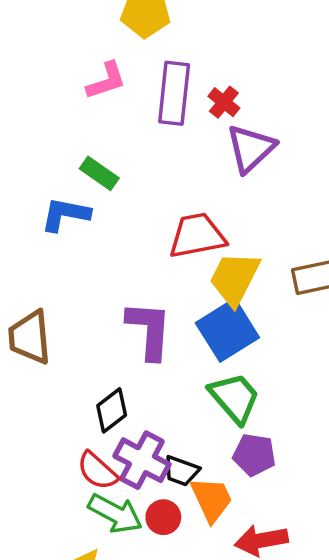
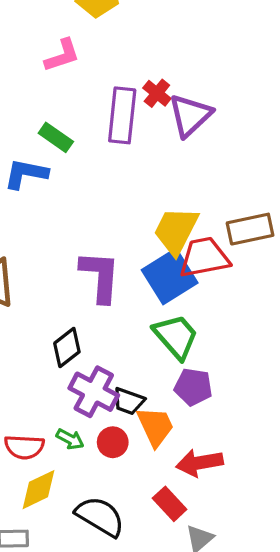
purple rectangle: (174, 93) -> (122, 115), moved
red cross: (224, 102) -> (157, 93), moved
red trapezoid: (197, 236) -> (204, 257), moved
red semicircle: (97, 471) -> (24, 447), moved, turned -39
green arrow: (115, 514) -> (70, 439), size x0.6

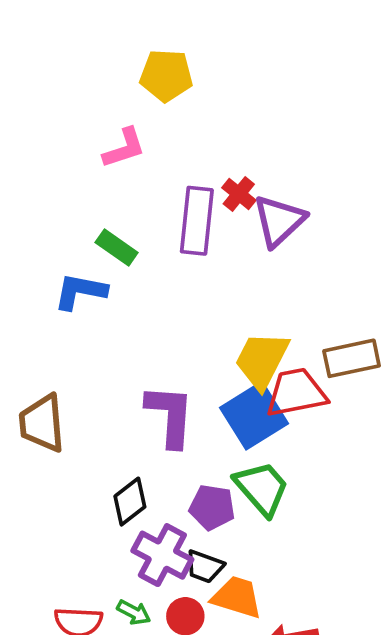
purple pentagon: (193, 387) -> (212, 507), moved
orange trapezoid: (155, 426) -> (237, 597), turned -48

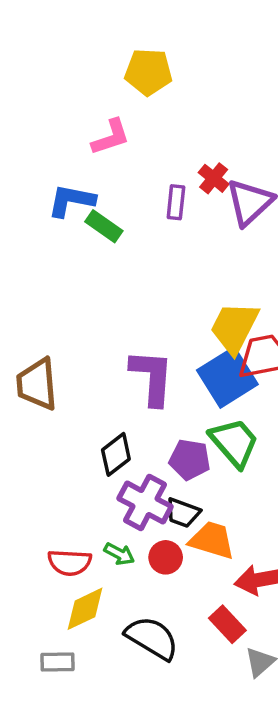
purple rectangle: (197, 221) -> (176, 202), size x0.6
blue L-shape: (80, 291) -> (71, 201), moved

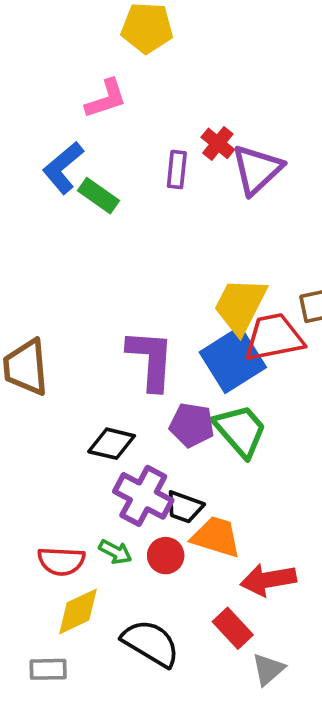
blue L-shape: (71, 201) -> (63, 168), turned -51
black diamond: (116, 454) -> (112, 444), turned 51
purple pentagon: (190, 460) -> (192, 425), moved

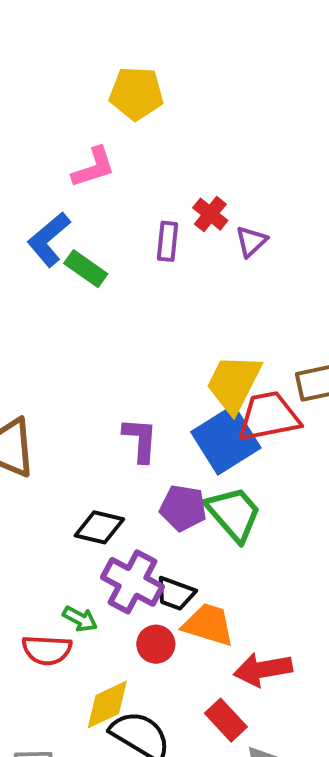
purple triangle: (257, 170) -> (251, 241), size x0.6
purple L-shape: (151, 360) -> (140, 440), size x0.7
green arrow: (115, 552) -> (80, 619), moved
yellow diamond: (78, 611) -> (107, 704), moved

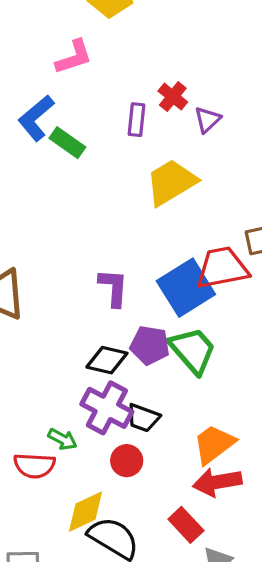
yellow trapezoid: (234, 383) -> (171, 182), moved, turned 32
black diamond: (99, 527) -> (107, 360), moved
orange trapezoid: (208, 625) -> (214, 444), moved, turned -54

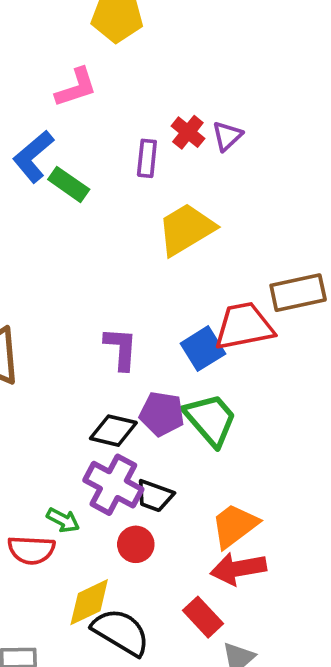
purple triangle: (207, 120) -> (227, 136), moved
blue square: (186, 288) -> (203, 349), size x0.7

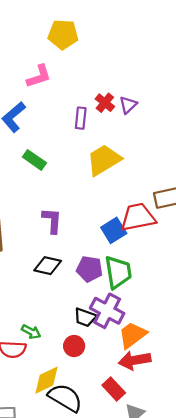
green rectangle: (69, 184) -> (34, 160), moved
purple L-shape: (121, 349) -> (52, 220), moved
green trapezoid: (210, 419) -> (118, 272), turned 32
black diamond: (113, 431) -> (48, 266), moved
purple cross: (113, 485) -> (107, 311), moved

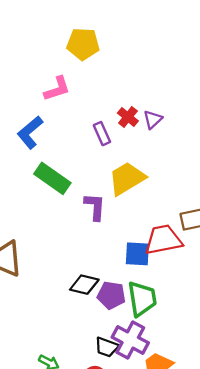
purple rectangle: (81, 118) -> (102, 134), turned -30
green rectangle: (34, 160) -> (52, 178), size x1.4
purple L-shape: (52, 220) -> (95, 207), moved
blue square: (114, 230) -> (137, 254), turned 35
black diamond: (48, 266) -> (84, 285), moved

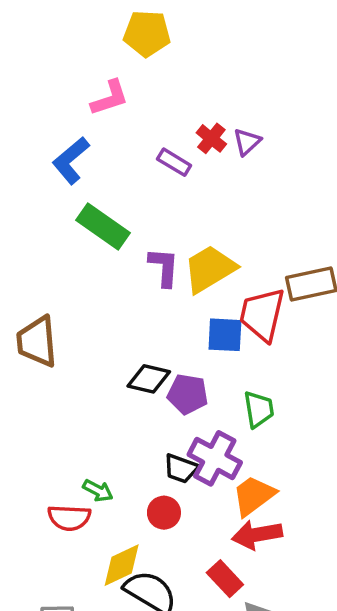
purple rectangle: (102, 134) -> (174, 162), turned -35
yellow trapezoid: (127, 178) -> (210, 269), moved
red trapezoid: (163, 240) -> (262, 315), turned -66
green trapezoid: (142, 299) -> (259, 409), moved, size x0.7

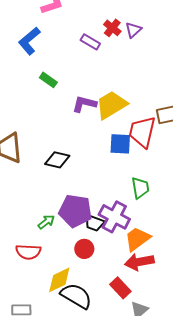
green rectangle: (103, 226) -> (48, 80), size x0.6
purple L-shape: (164, 267) -> (84, 104), turned -80
black diamond: (149, 379) -> (57, 160), moved
purple pentagon: (188, 394) -> (75, 211), moved, size x1.4
green arrow: (98, 491) -> (46, 222), moved, turned -66

